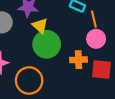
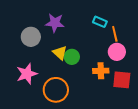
yellow triangle: (40, 26) -> (60, 53), moved
green circle: (47, 44) -> (72, 57), size x0.6

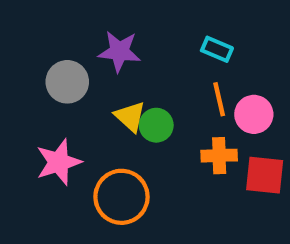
orange line: (115, 34) -> (219, 99), moved

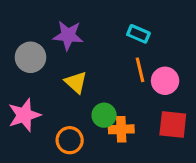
green circle: (156, 125) -> (104, 115), moved
orange cross: (219, 156) -> (121, 129), moved
orange circle: (122, 197) -> (70, 140), size x0.7

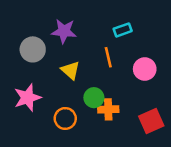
cyan rectangle: (138, 34) -> (123, 30), turned -42
orange line: (140, 70) -> (108, 57), moved
red square: (173, 125) -> (151, 121), moved, turned -30

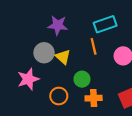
cyan rectangle: (123, 30) -> (105, 24), size x1.5
gray circle: (33, 49) -> (44, 53), moved
orange cross: (108, 109) -> (94, 98), moved

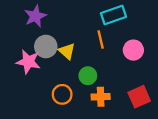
purple star: (58, 25) -> (35, 16), moved, turned -30
pink star: (28, 79) -> (28, 62), moved, turned 30

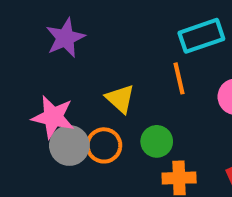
gray circle: (46, 47) -> (69, 145), moved
orange circle: (62, 94) -> (104, 145), moved

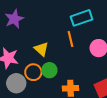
green circle: (157, 141) -> (49, 70), moved
gray circle: (69, 145) -> (16, 83), moved

